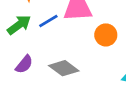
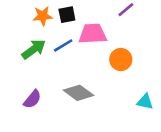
purple semicircle: (24, 64) -> (32, 99), moved

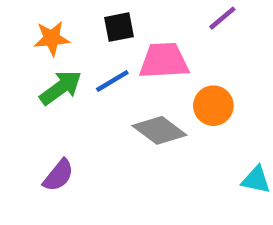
orange star: (43, 16) -> (52, 38), moved
gray diamond: (79, 93) -> (159, 130), moved

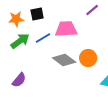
black square: (119, 27) -> (37, 14), moved
orange circle: (213, 106) -> (88, 58), moved

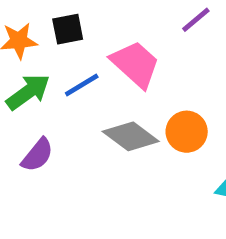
pink trapezoid: (66, 29) -> (135, 64), turned 45
purple semicircle: (19, 80) -> (37, 155), moved

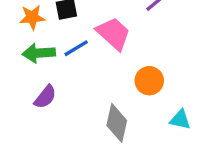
green arrow: (28, 92) -> (39, 53), turned -148
gray diamond: (131, 136) -> (117, 123), moved, turned 66

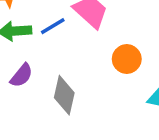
gray diamond: (117, 123) -> (64, 95), moved

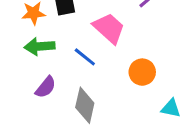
blue line: (53, 26) -> (85, 57), moved, turned 70

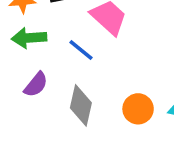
orange circle: (142, 72) -> (138, 109), moved

